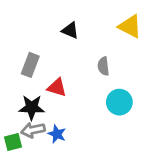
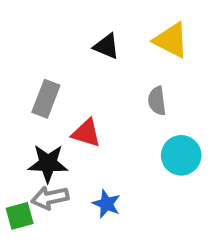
yellow triangle: (130, 26) -> (171, 40), moved
blue star: (57, 134) -> (106, 204), moved

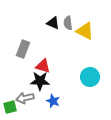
yellow triangle: (171, 40) -> (85, 31), moved
gray semicircle: (157, 101) -> (68, 23), moved
black star: (48, 163) -> (40, 81), moved

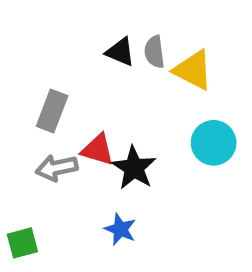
cyan circle: (90, 77) -> (214, 143), moved
black star: (40, 81) -> (134, 168), moved, turned 30
gray arrow: (25, 98) -> (57, 168), moved

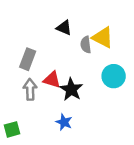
gray semicircle: (154, 52) -> (86, 45), moved
gray arrow: (57, 168) -> (30, 89), turned 100

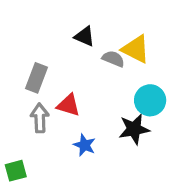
gray semicircle: (86, 45) -> (113, 59), turned 119
black star: (71, 89) -> (134, 129), moved, turned 30
blue star: (64, 122) -> (85, 145), moved

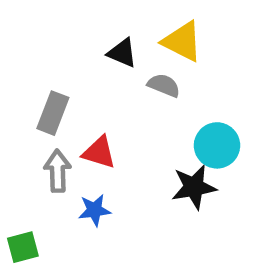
yellow triangle: (136, 49) -> (182, 41), moved
blue star: (85, 145) -> (94, 210), moved, turned -30

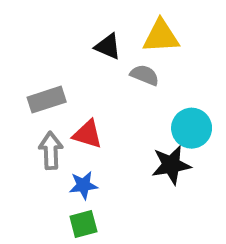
yellow triangle: (182, 41) -> (161, 36), turned -30
gray rectangle: (53, 113) -> (47, 100), turned 51
green square: (23, 247) -> (83, 224), moved

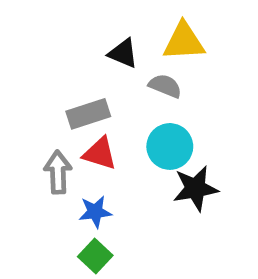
gray rectangle: (47, 100) -> (88, 114), moved
cyan circle: (192, 128) -> (170, 146), moved
green square: (83, 224) -> (95, 256), turned -32

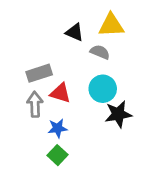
gray rectangle: (88, 114) -> (39, 73), moved

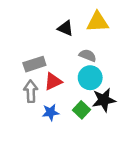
gray semicircle: (100, 52) -> (88, 55), moved
red triangle: (60, 93) -> (53, 81), turned -42
green square: (58, 155) -> (81, 110), moved

